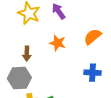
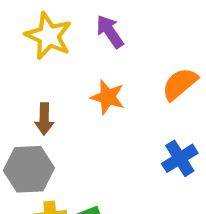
blue cross: (92, 73) -> (180, 158), turned -35

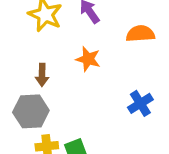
orange semicircle: (180, 84) -> (140, 34), moved, turned 36

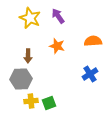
orange semicircle: (140, 34) -> (93, 41), moved

